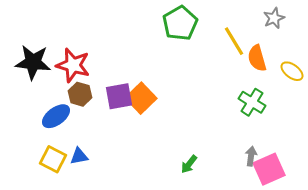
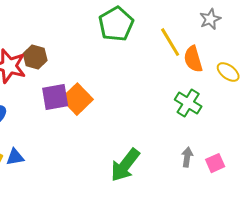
brown hexagon: (80, 94) -> (35, 57), moved
green arrow: (189, 164) -> (125, 165), size x1.8
pink square: (269, 169) -> (215, 163), moved, size x0.6

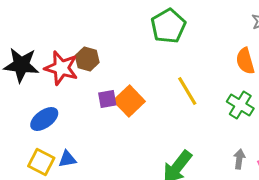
yellow line: (170, 42) -> (187, 91), moved
purple square: (55, 97) -> (107, 99), size x0.7

